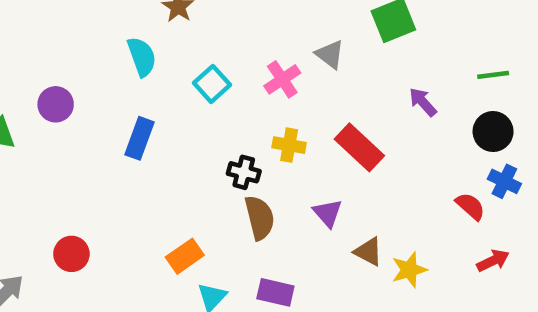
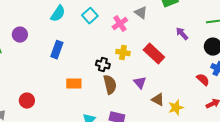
cyan semicircle: (142, 57) -> (58, 14), turned 54
cyan square: (212, 84) -> (90, 16), moved
orange rectangle: (185, 256) -> (74, 84), moved, turned 35

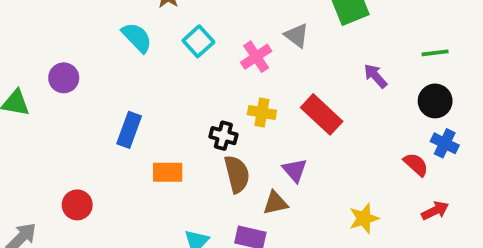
cyan semicircle: (58, 14) -> (137, 37), turned -78
blue rectangle: (57, 50) -> (129, 130), moved
brown triangle: (158, 100) -> (275, 203), moved, turned -40

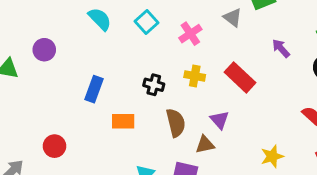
gray triangle: (297, 36) -> (233, 18), moved
black cross: (223, 136) -> (154, 85), moved

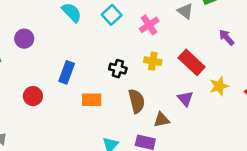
purple triangle: (220, 120) -> (185, 99), moved
red circle: (54, 146) -> (33, 96), moved
yellow star: (272, 156) -> (219, 86), moved

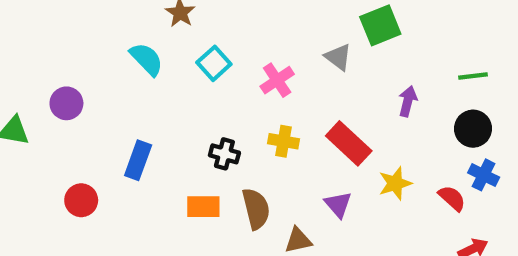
purple arrow: (227, 37) -> (408, 101), turned 56
orange rectangle: (92, 100) -> (203, 207), moved

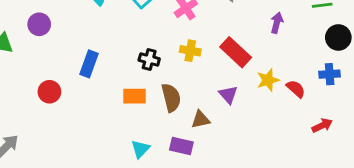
black circle: (473, 129) -> (338, 37), moved
blue cross: (484, 175) -> (330, 74), turned -30
red semicircle: (452, 198) -> (296, 89), moved

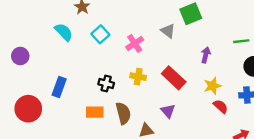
yellow star: (268, 80) -> (213, 86), moved
red circle: (49, 92) -> (28, 109), size x1.5

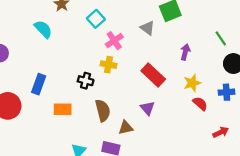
cyan square: (100, 34) -> (96, 19), moved
green line: (241, 41) -> (221, 38), turned 63
yellow cross: (138, 77) -> (108, 65), moved
orange rectangle: (95, 112) -> (63, 109), moved

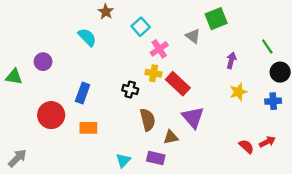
red rectangle: (153, 75) -> (178, 84), moved
red semicircle: (200, 104) -> (246, 146), moved
purple triangle: (147, 108) -> (193, 117), size x1.5
orange rectangle: (63, 109) -> (88, 128), moved

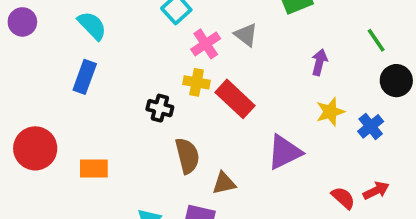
gray triangle: (193, 36) -> (246, 35), moved
purple circle: (43, 62) -> (22, 22), moved
blue rectangle: (83, 93) -> (85, 77), moved
blue cross: (273, 101) -> (371, 126), moved, turned -35
purple triangle: (193, 117) -> (284, 152), moved, turned 45

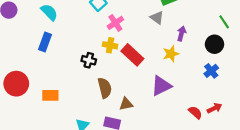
gray triangle: (246, 35) -> (157, 18), moved
green line: (376, 40) -> (224, 22), moved
black circle: (396, 81) -> (214, 44), moved
yellow star: (330, 112) -> (171, 54), moved

